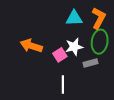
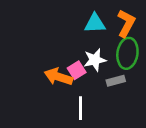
orange arrow: (31, 46) -> (58, 77), moved

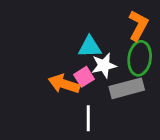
cyan triangle: (95, 23) -> (90, 47), moved
gray rectangle: (116, 81) -> (127, 88), size x1.6

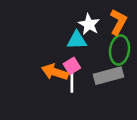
white star: (104, 65) -> (89, 24), moved, turned -30
white line: (88, 118) -> (72, 82), moved

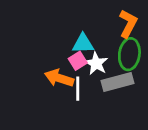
white star: (89, 24) -> (96, 63), moved
pink square: (72, 66) -> (78, 61), moved

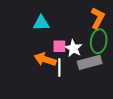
cyan triangle: (83, 44) -> (41, 23), moved
pink square: (78, 61) -> (59, 46), turned 32

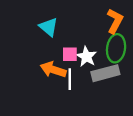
cyan triangle: (41, 23) -> (48, 27), turned 42

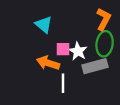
white line: (70, 79) -> (63, 83), moved

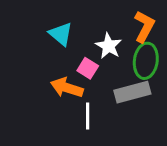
pink square: (63, 49) -> (88, 68), turned 32
white star: (78, 51) -> (109, 46), moved

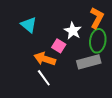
cyan triangle: (61, 34) -> (29, 25), moved
white line: (88, 116) -> (44, 78), moved, turned -36

